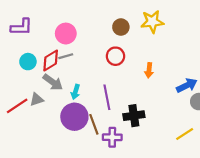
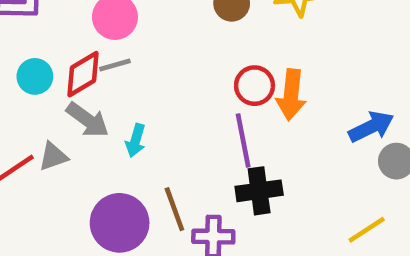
red circle: (115, 56) -> (255, 86), moved
orange arrow: (149, 70) -> (291, 95), size x1.5
purple line: (107, 97) -> (243, 140), moved
purple circle: (74, 117) -> (120, 223), moved

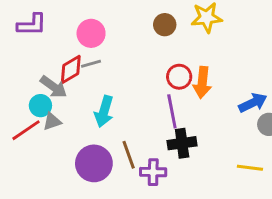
cyan circle: (35, 76) -> (40, 106), moved
gray arrow: (88, 120) -> (53, 87), moved
cyan arrow: (136, 140) -> (104, 111), size x1.5
yellow line: (367, 230) -> (250, 168), turned 40

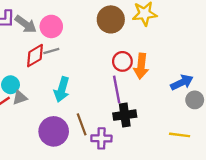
brown circle: (165, 25) -> (111, 19), size x1.5
gray arrow: (53, 87) -> (26, 24), moved

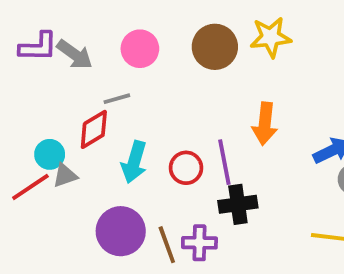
pink circle: (51, 26) -> (140, 49), moved
red diamond: (35, 56) -> (94, 129), moved
red circle: (122, 61) -> (186, 168), moved
brown line: (82, 124) -> (167, 245), moved

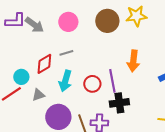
gray line: (117, 99) -> (66, 53), moved
gray triangle: (65, 175) -> (38, 95), moved

